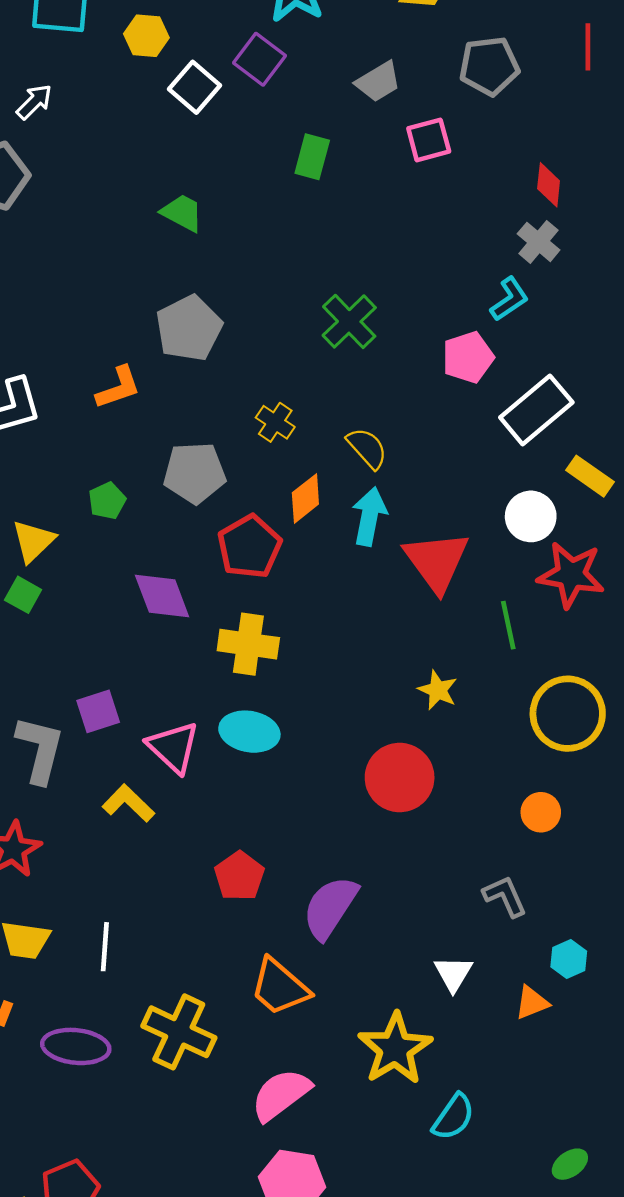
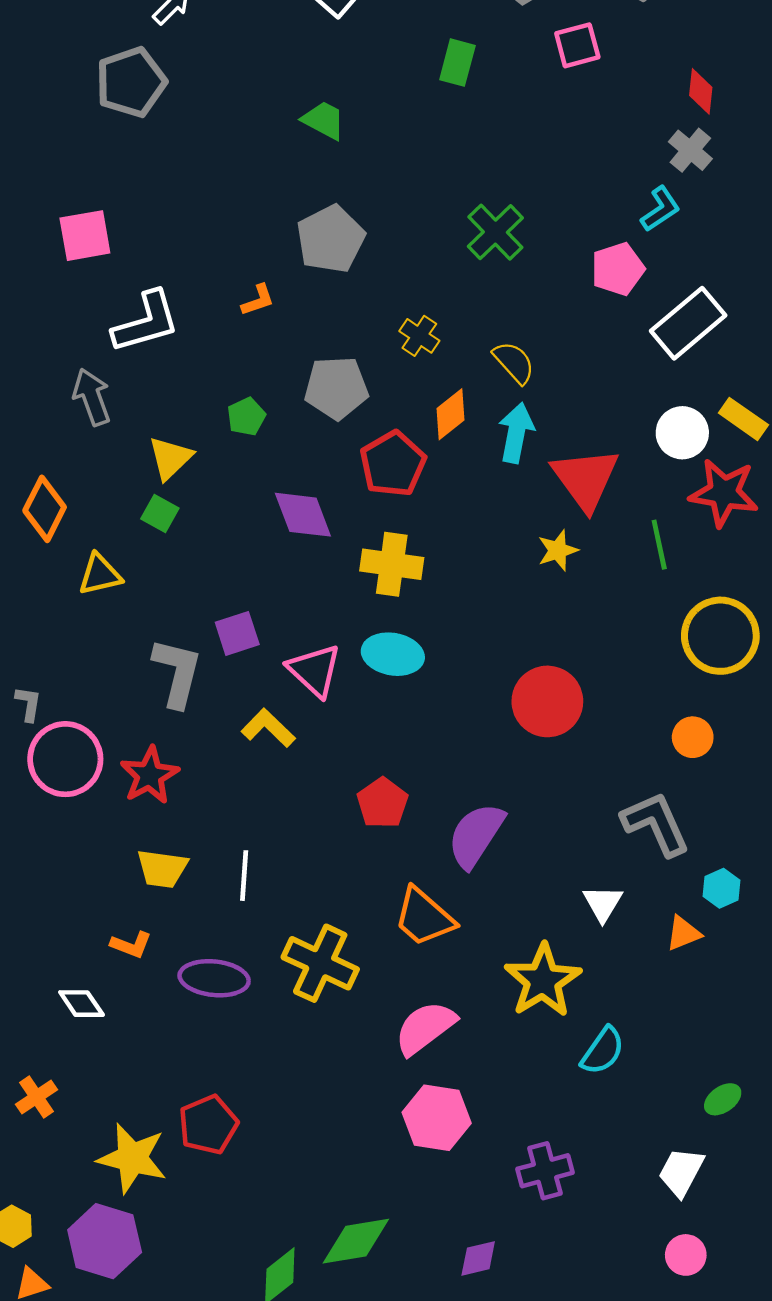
orange L-shape: (118, 388) -> (258, 300), size x0.7
yellow rectangle: (590, 476) -> (743, 419), moved
yellow star: (438, 690) -> (558, 550), moved, turned 30
gray L-shape: (505, 896) -> (656, 824), size x1.5

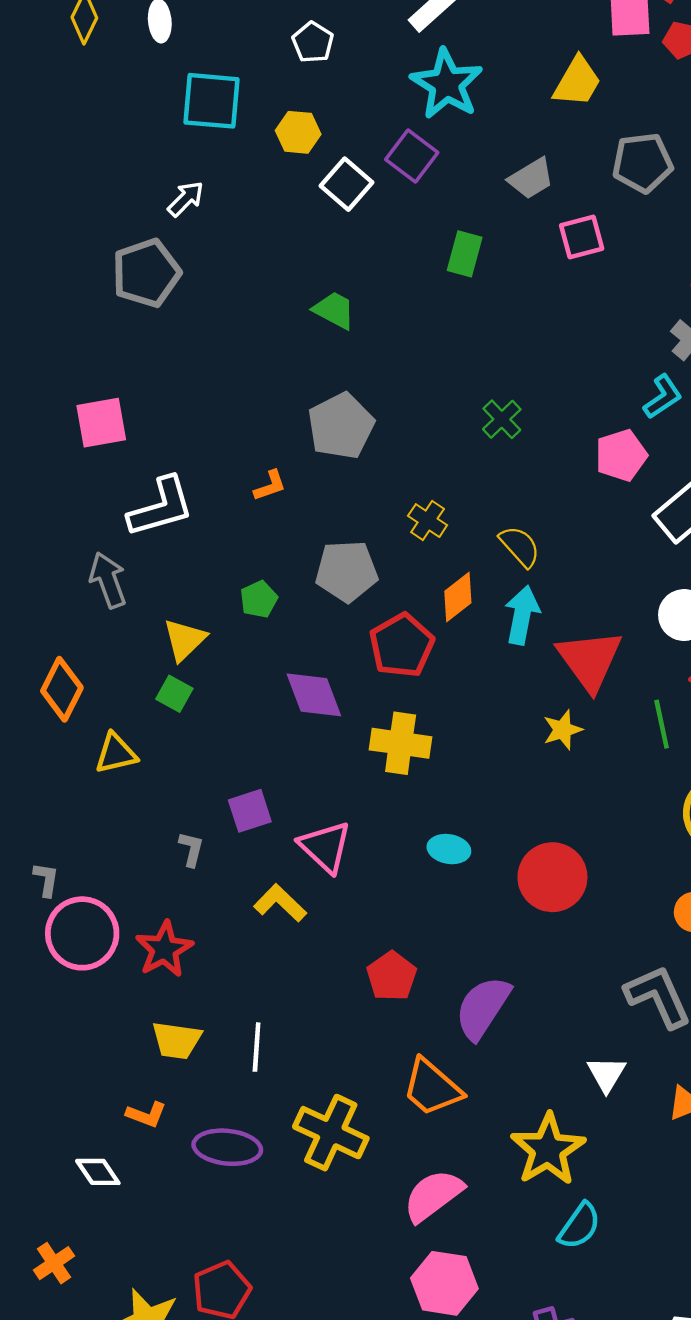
green cross: (495, 232) -> (502, 419), size x0.7
cyan ellipse: (393, 654) -> (449, 849), moved, size x0.7
gray L-shape: (177, 673) -> (191, 849), size x0.5
cyan semicircle: (603, 1051) -> (579, 1226), moved

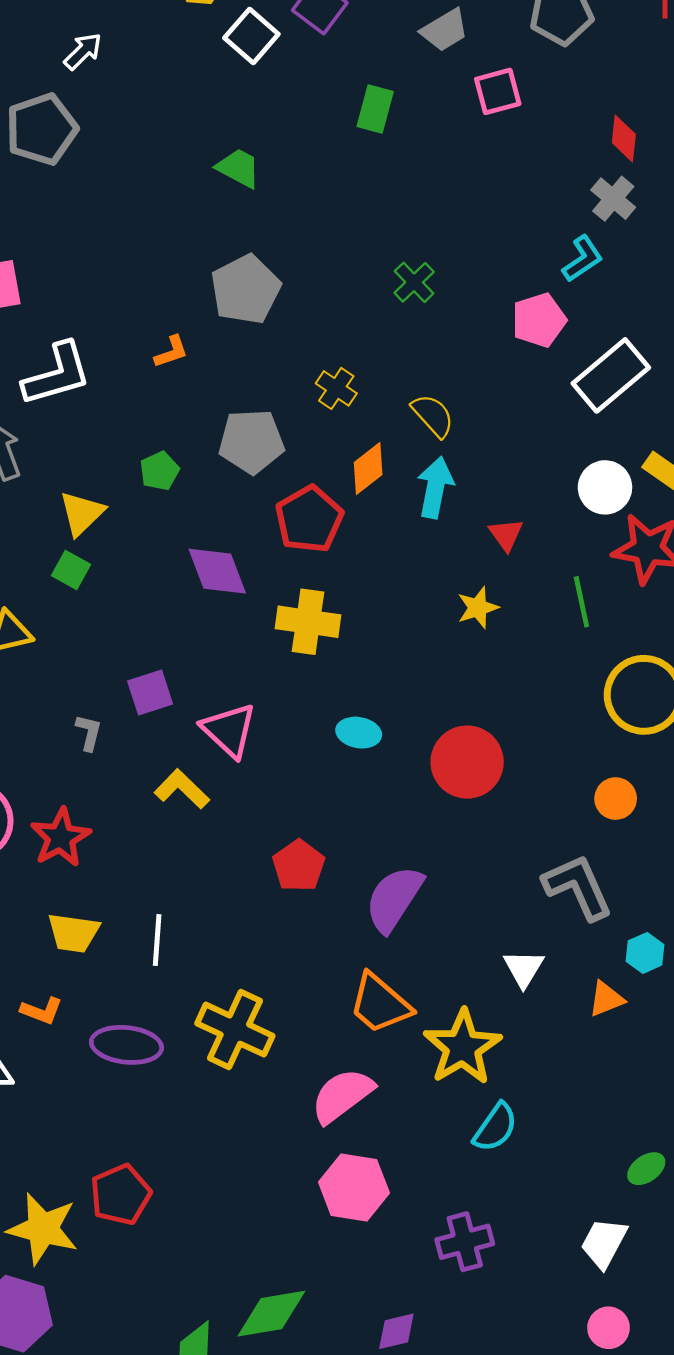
red triangle: (590, 660) -> (506, 535), size x0.5
orange trapezoid: (432, 1088) -> (380, 1004), moved

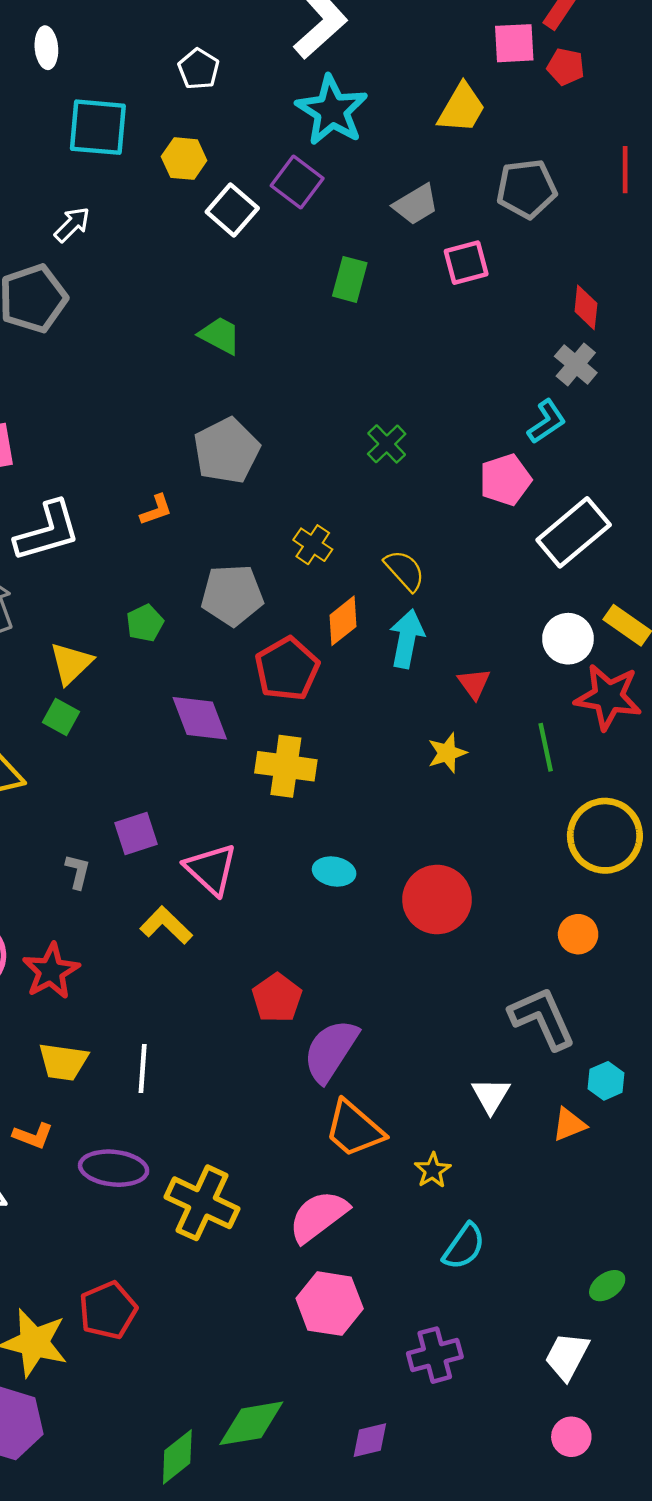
purple semicircle: (394, 899) -> (331, 1051), moved
yellow cross: (235, 1030) -> (202, 1203), moved
yellow star: (462, 1047) -> (433, 1170), size x0.5

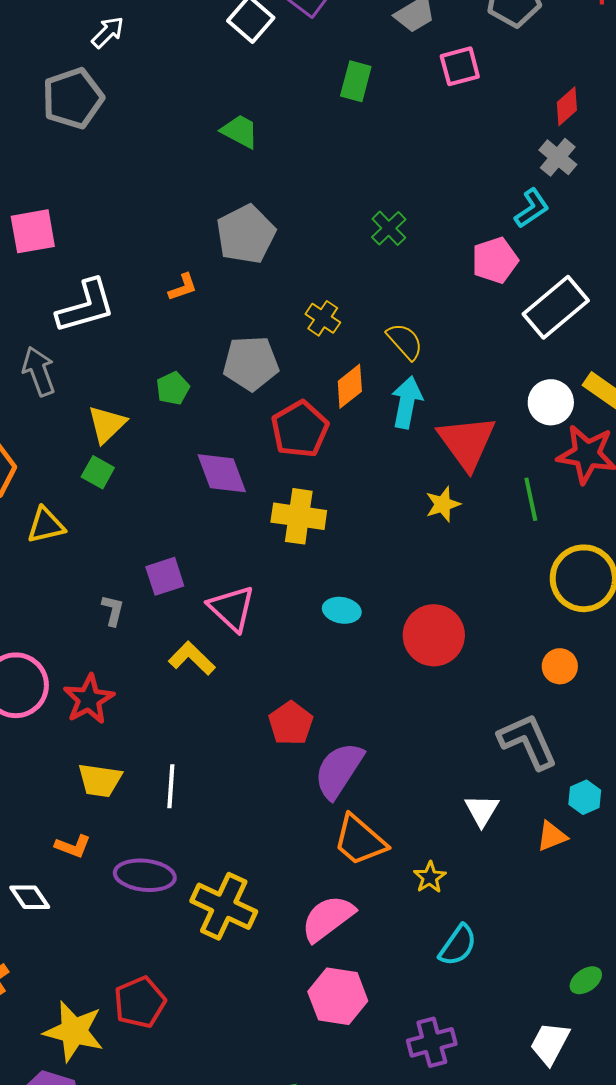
red diamond: (586, 307) -> (567, 106), turned 42
red triangle: (474, 683) -> (467, 442), size x2.0

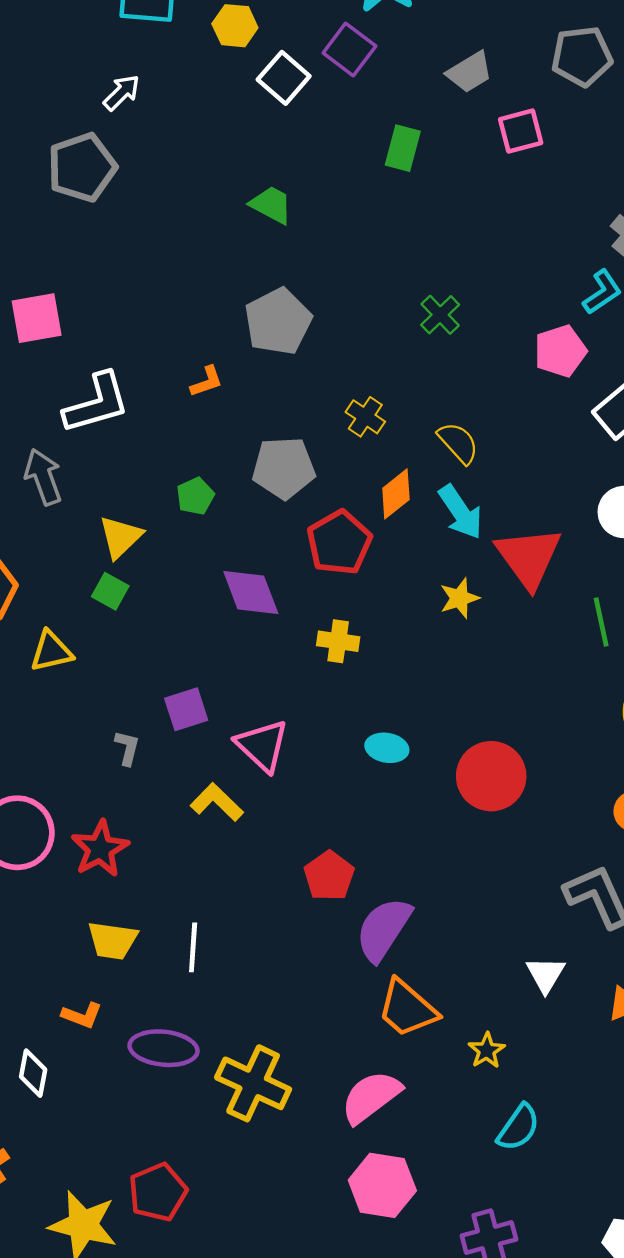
cyan arrow: (407, 402) -> (461, 512), turned 135
yellow star: (443, 504) -> (459, 598), moved
yellow cross: (299, 516) -> (338, 641), size x0.7
white diamond: (30, 897) -> (33, 1073), turned 45

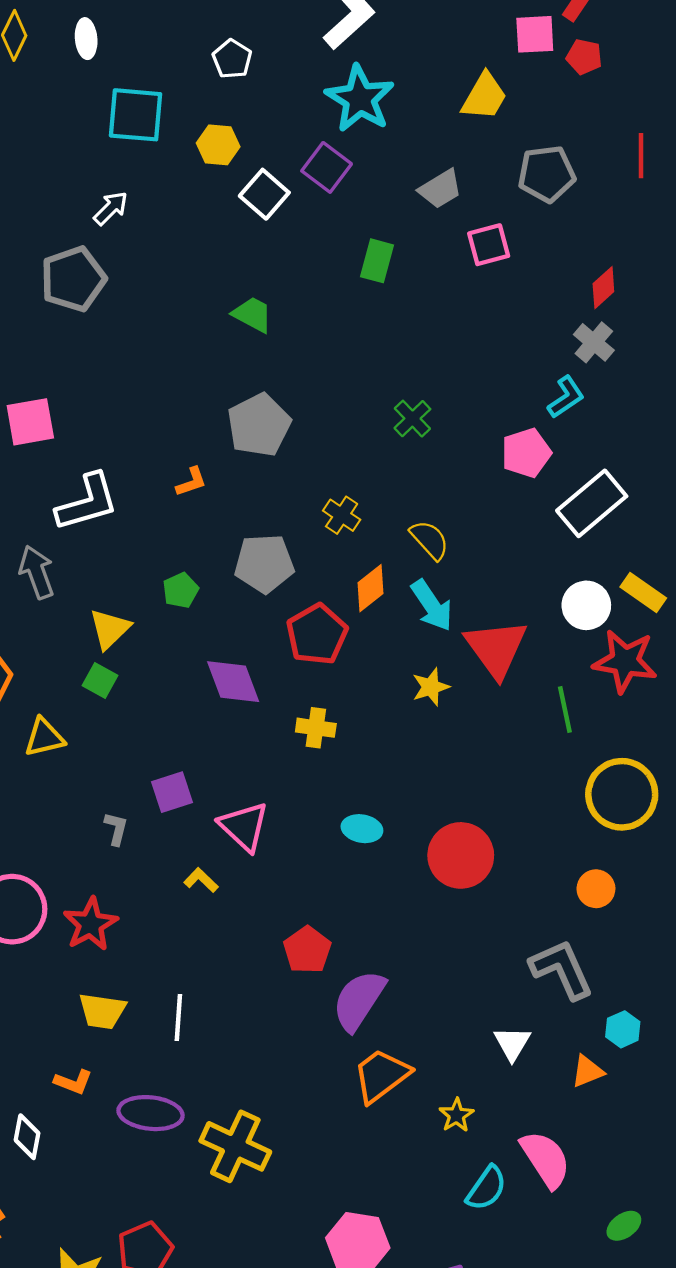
yellow L-shape: (217, 802) -> (201, 880), size x0.7
orange trapezoid: (407, 1009) -> (381, 1076), turned 102
pink semicircle: (371, 1097) -> (546, 1159), moved, turned 94

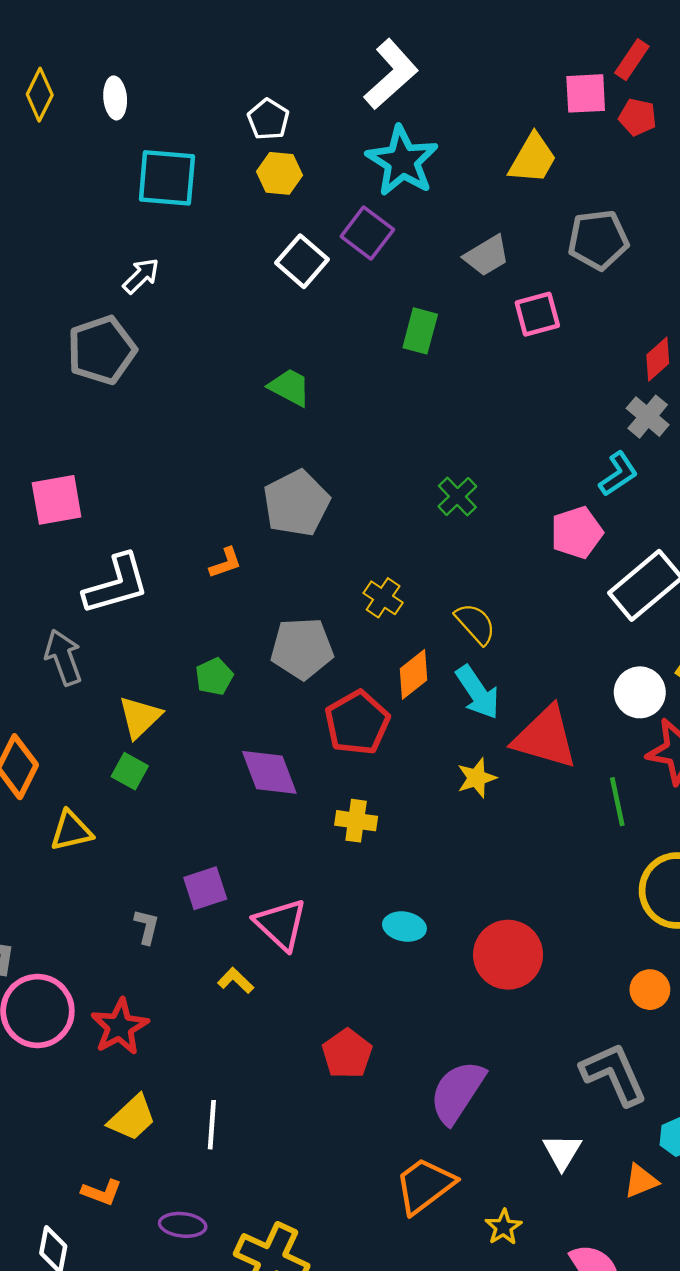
yellow hexagon: (218, 145) -> (279, 173), moved
red triangle: (496, 648) -> (545, 737), turned -38
purple semicircle: (359, 1000) -> (457, 1092), moved
yellow trapezoid: (102, 1011) -> (132, 1118), turned -51
purple ellipse: (151, 1113) -> (183, 1225), size x0.7

